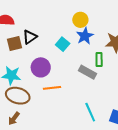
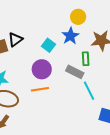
yellow circle: (80, 20) -> (78, 17), moved
purple circle: (41, 67) -> (42, 69), moved
cyan line: (90, 112) -> (89, 91), moved

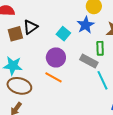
orange line: (40, 89) -> (54, 77), turned 36

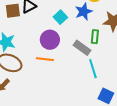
orange line: (54, 77) -> (45, 59), turned -30

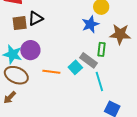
cyan square: (60, 17) -> (75, 67), moved
purple circle: (50, 40) -> (30, 50), moved

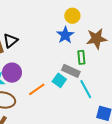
orange line: (51, 72) -> (37, 89), turned -30

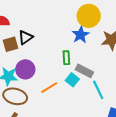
yellow circle: (72, 16) -> (89, 16), size x1.5
green rectangle: (81, 57) -> (66, 58), moved

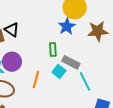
black triangle: (26, 37) -> (12, 30), turned -49
orange line: (49, 88) -> (36, 80), turned -42

